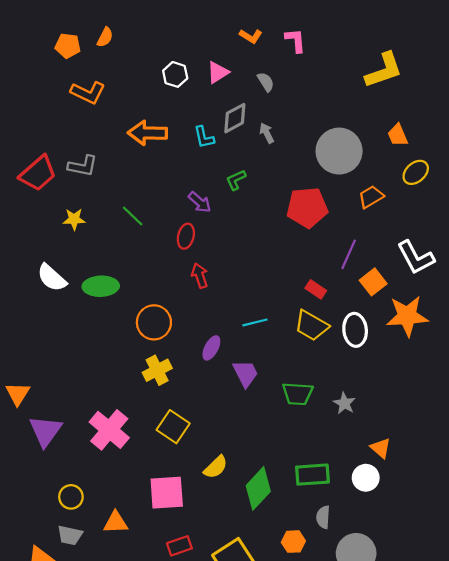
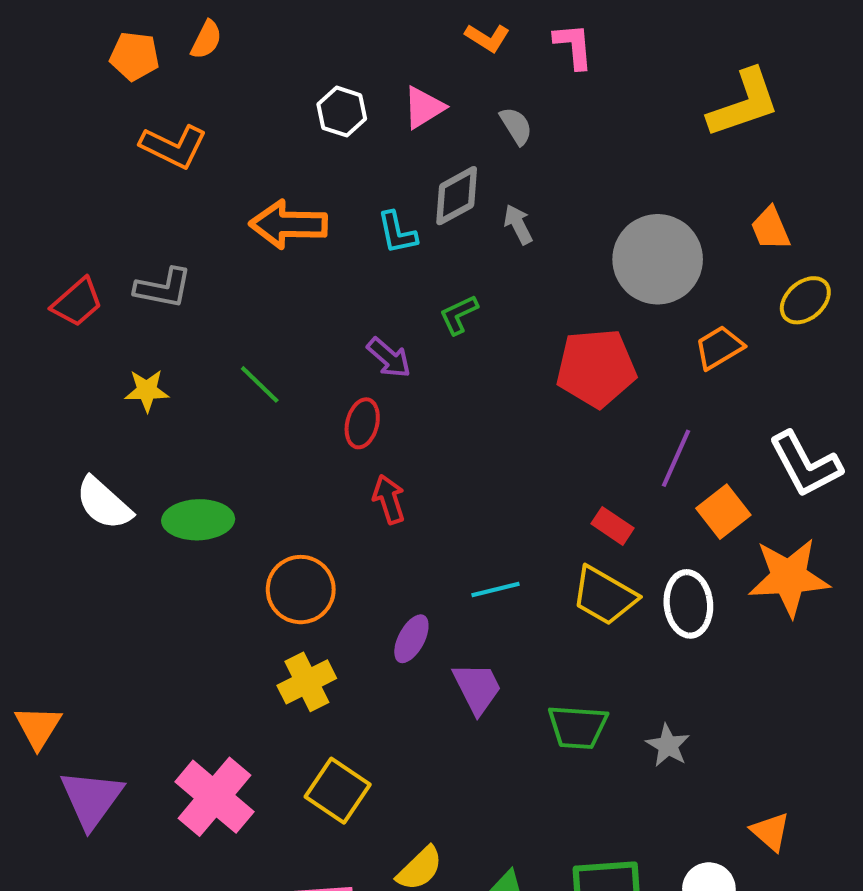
red trapezoid: (38, 173) -> (77, 302), size x0.7
orange triangle: (381, 448) -> (770, 832), moved

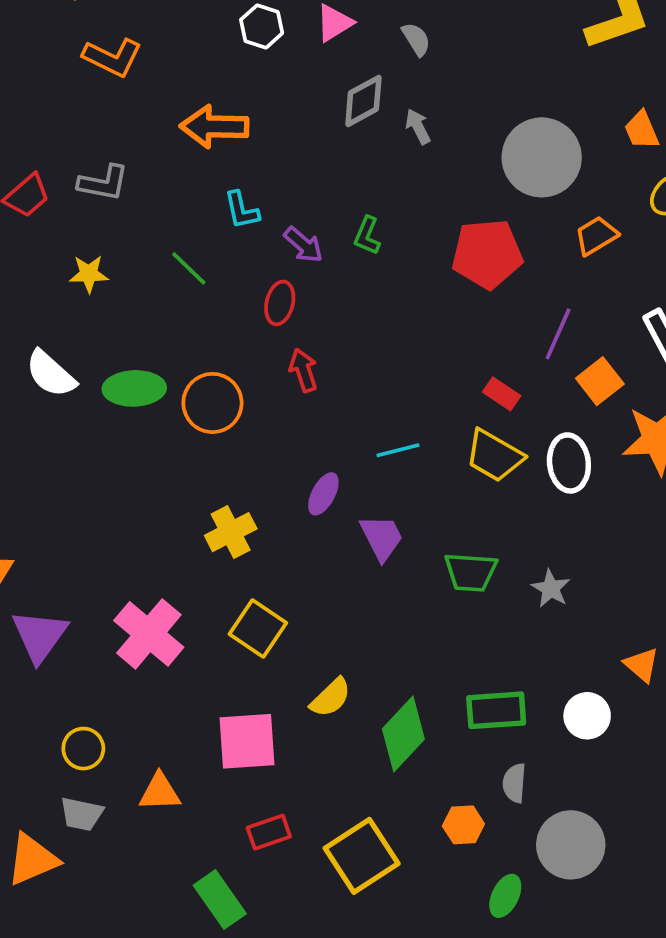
cyan L-shape: (397, 233) -> (242, 210), moved
green L-shape: (459, 315) -> (367, 236), moved, turned -42
orange circle: (301, 590) -> (212, 403), moved

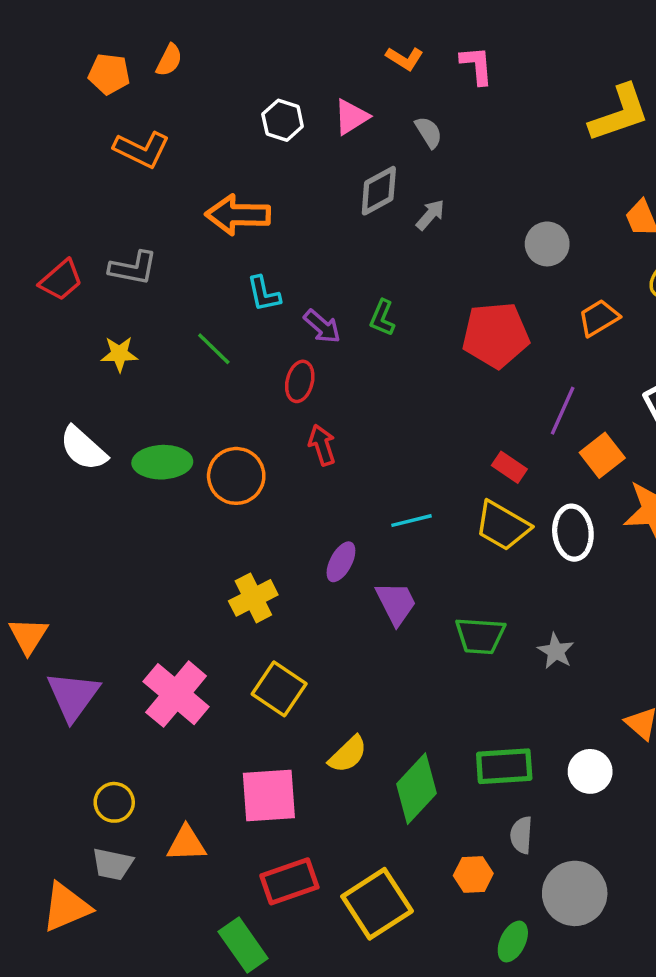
gray arrow: (418, 127) -> (430, 215), turned 68
gray circle: (542, 157) -> (547, 244), size x0.6
red rectangle: (269, 832) -> (289, 881), size x1.4

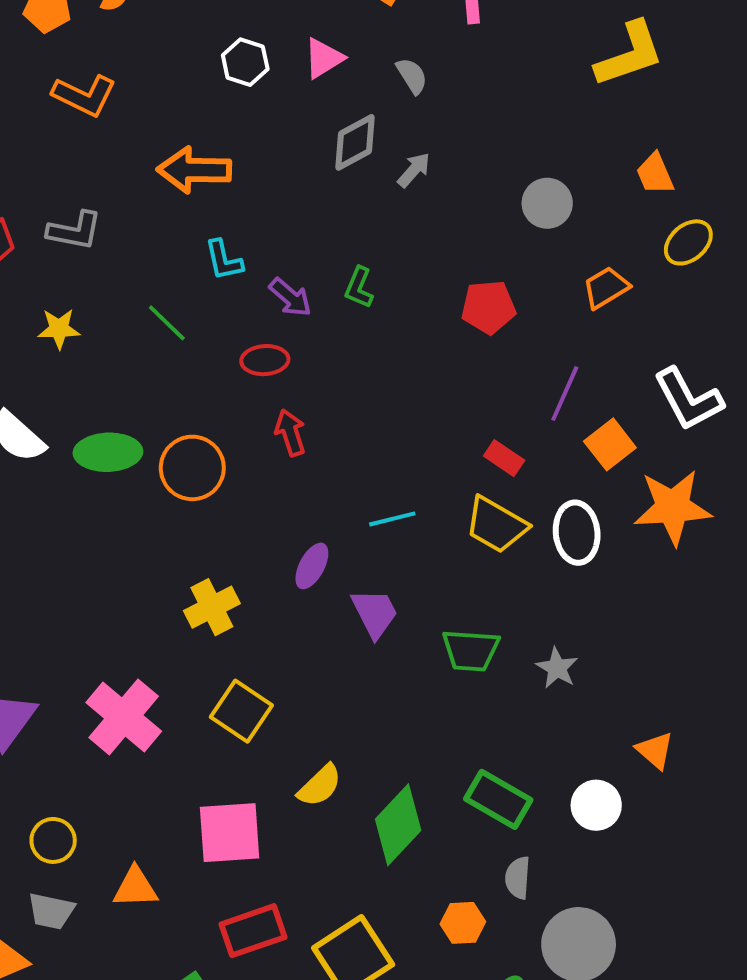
red pentagon: (496, 335) -> (488, 307), size x0.7
red ellipse: (300, 381) -> (265, 360), turned 72
green rectangle: (504, 766) -> (498, 799), turned 34

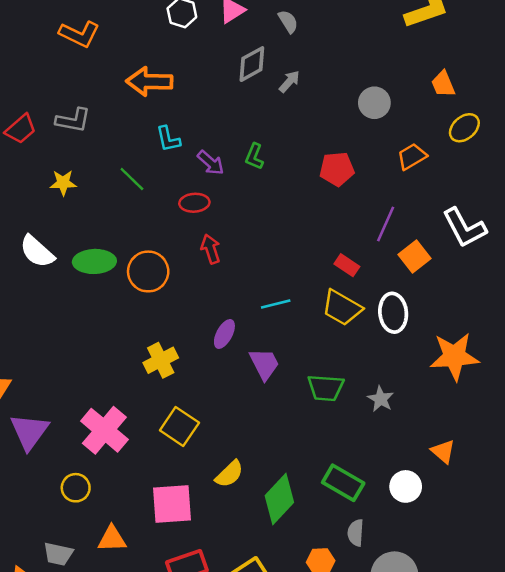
orange star: (673, 507) -> (454, 356), moved
yellow circle: (53, 840) -> (76, 488), moved

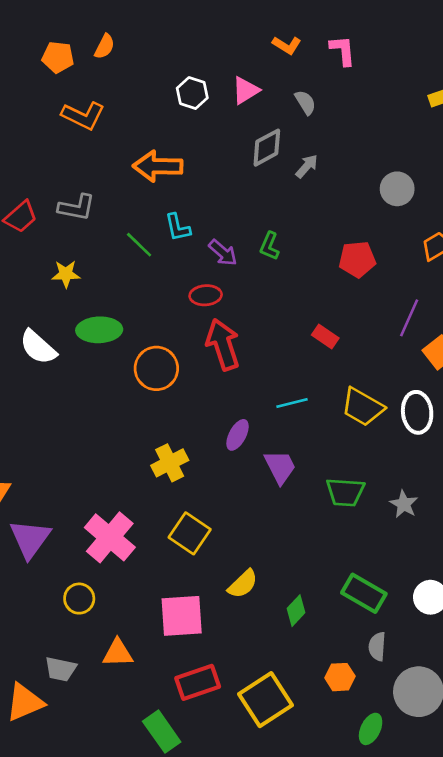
green line: (132, 179) -> (139, 245), moved
red arrow: (211, 249) -> (223, 344), size x1.6
green ellipse: (94, 261) -> (99, 330), moved
red rectangle: (347, 265) -> (325, 336), moved
green diamond: (279, 499) -> (296, 611), size x0.6

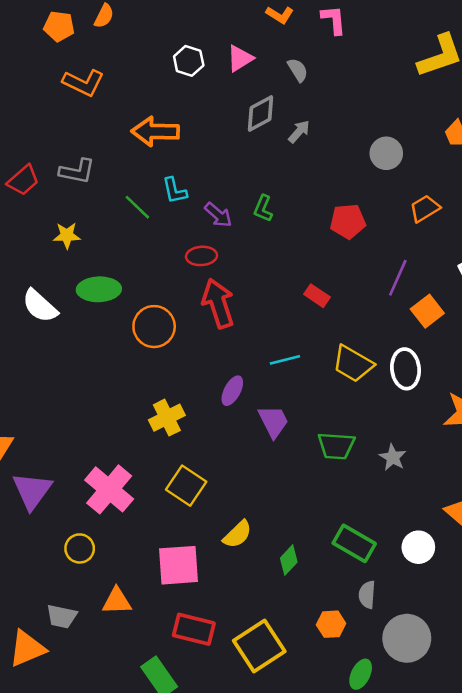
red rectangle: (198, 682) -> (194, 629), turned 33

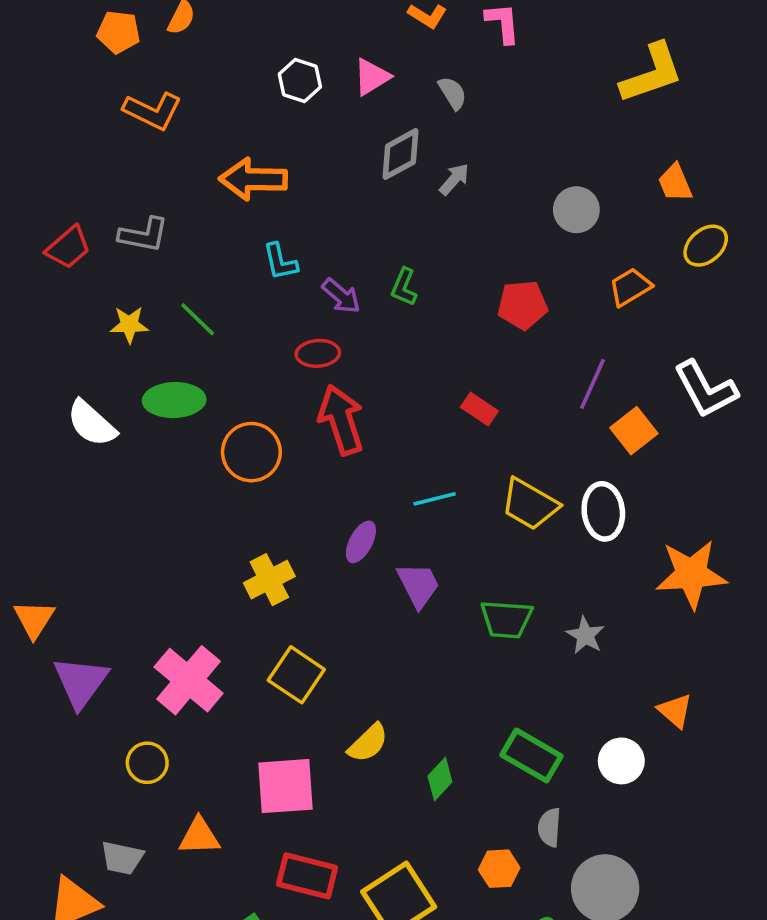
green line: (137, 207) -> (198, 319), moved

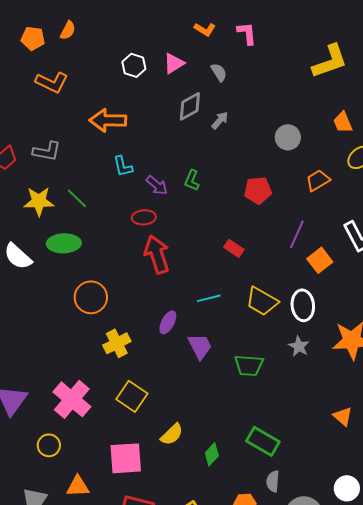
yellow star: (129, 325) -> (39, 201), size x1.4
orange circle: (251, 452) -> (91, 297), moved
gray star: (585, 635) -> (299, 346), moved
white circle: (621, 761) -> (347, 488), moved

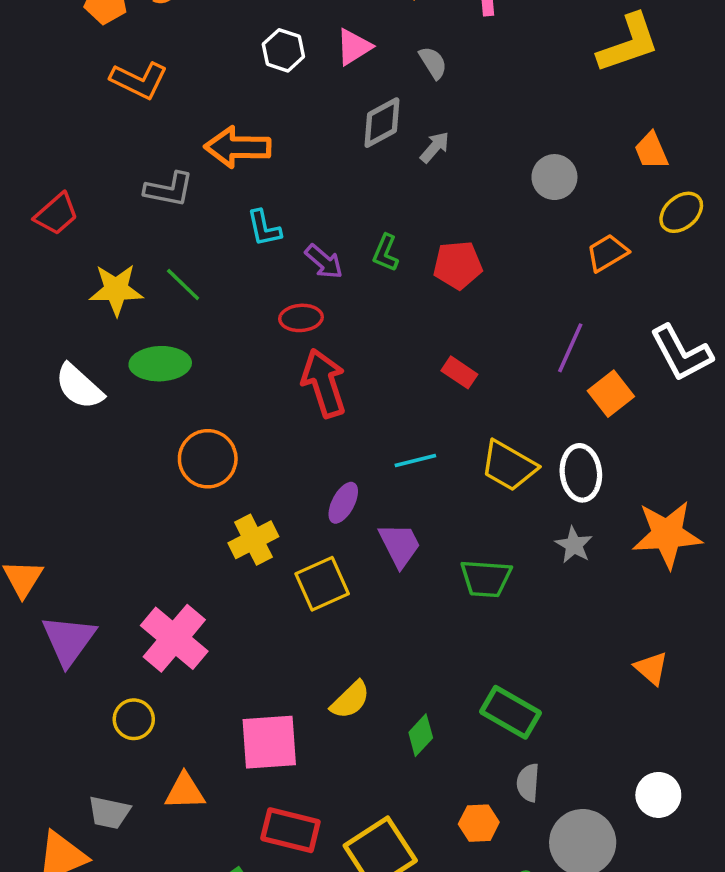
gray L-shape: (47, 151) -> (169, 189), moved
red pentagon: (258, 190) -> (458, 265), moved
yellow square: (132, 396) -> (322, 584), moved, turned 32

